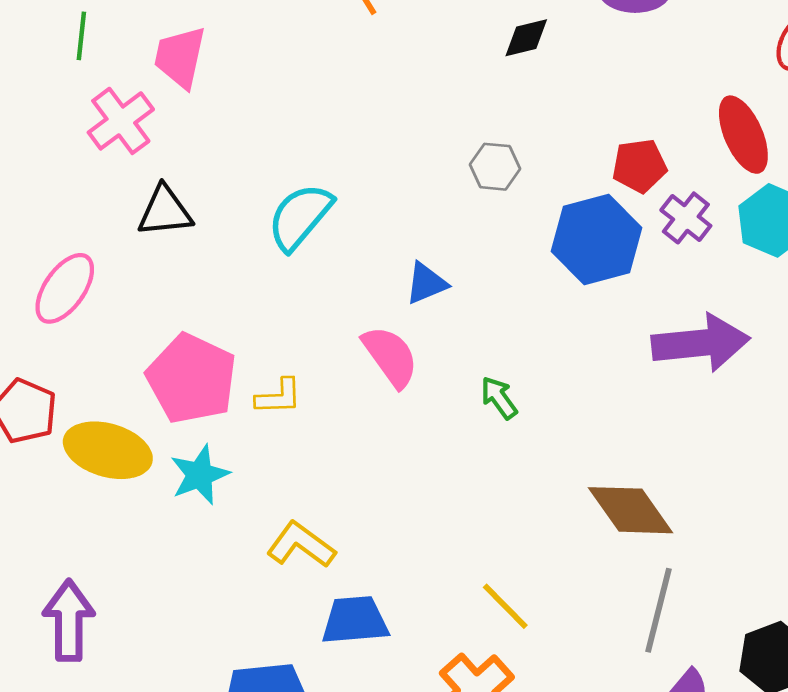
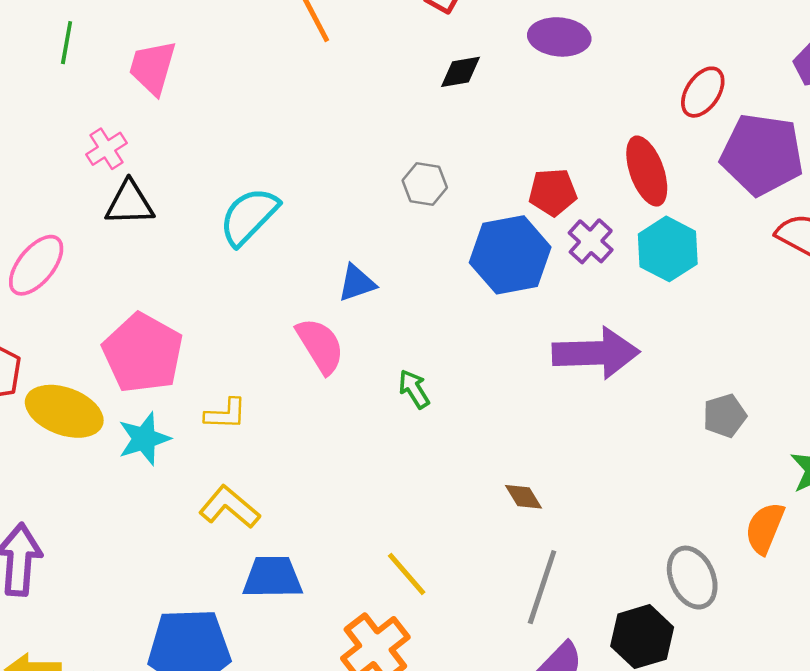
pink cross: (121, 121) -> (106, 149), moved, size x0.7
yellow L-shape: (279, 397) -> (226, 414), moved
brown diamond: (630, 510) -> (523, 497), size x0.5

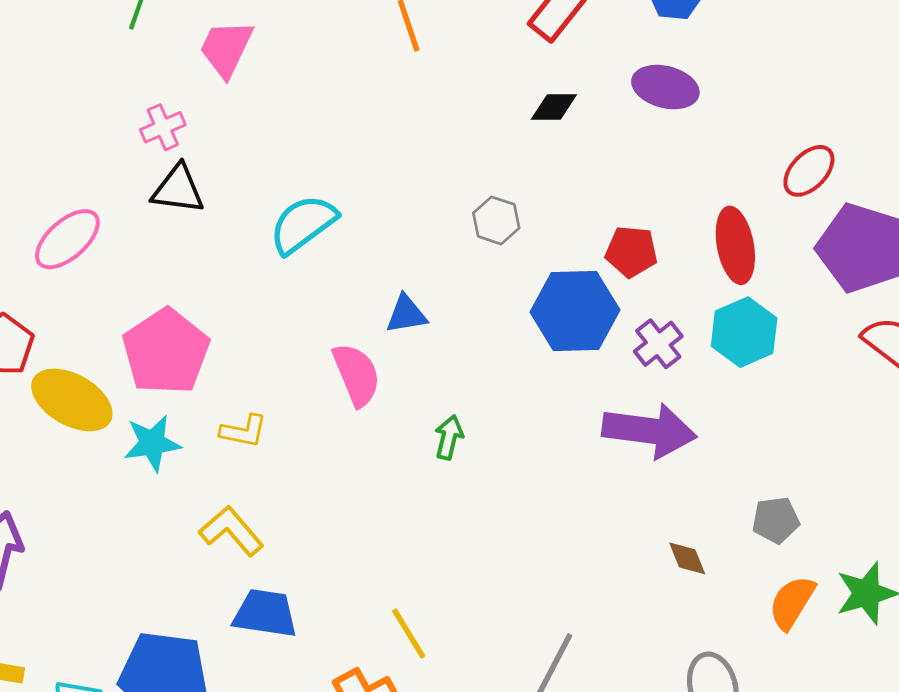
purple cross: (591, 241) -> (658, 344), moved
green arrow: (414, 389) -> (449, 437), turned 36
brown diamond: (523, 497) -> (687, 558), moved
orange semicircle: (765, 528) -> (792, 603), moved

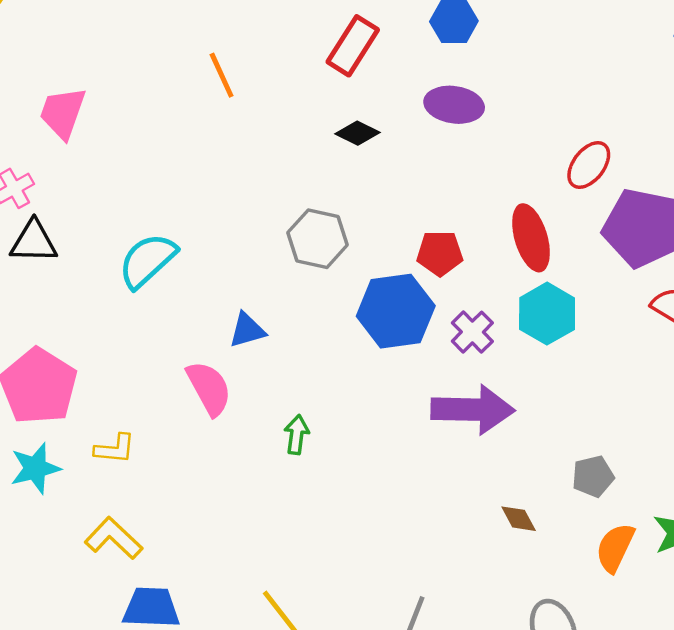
black diamond: (554, 107) -> (358, 133), turned 33
gray hexagon: (496, 220) -> (318, 239), size x1.4

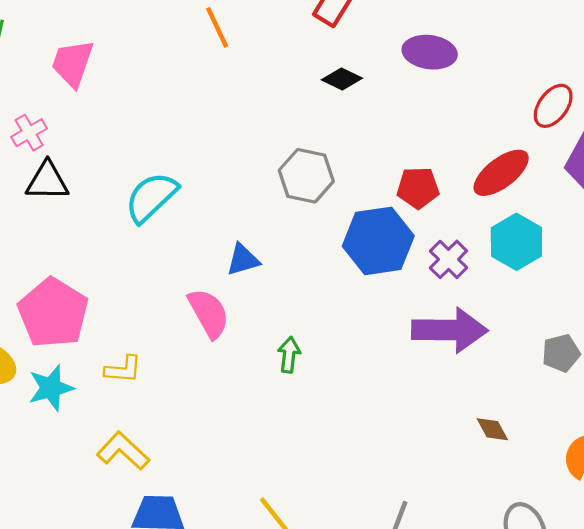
red ellipse: (531, 238) -> (501, 173), turned 70
gray pentagon: (593, 476) -> (561, 353), moved

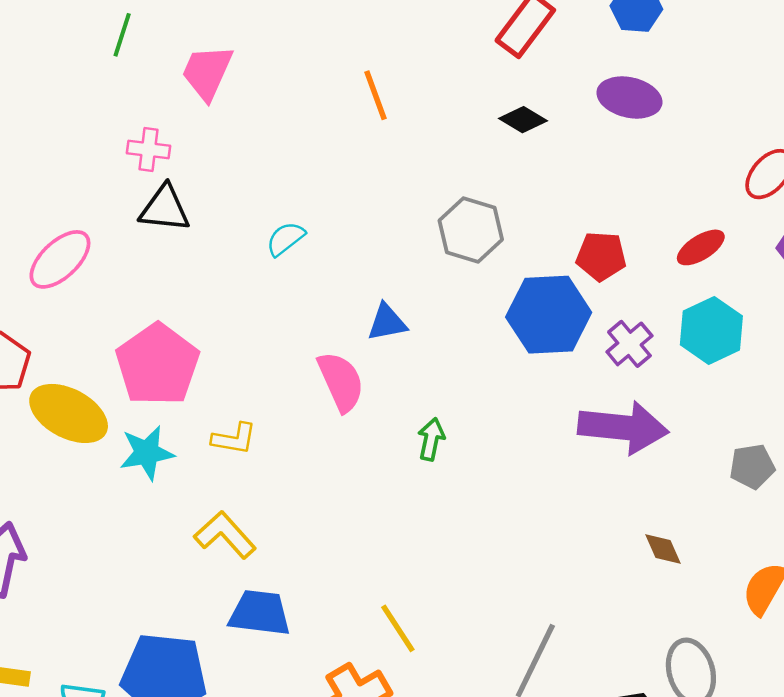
orange line: (217, 27) -> (376, 95), moved
pink cross: (29, 133) -> (148, 150), turned 32
red ellipse: (501, 173) -> (701, 247), size x0.7
cyan semicircle: (151, 197) -> (286, 239), size x0.6

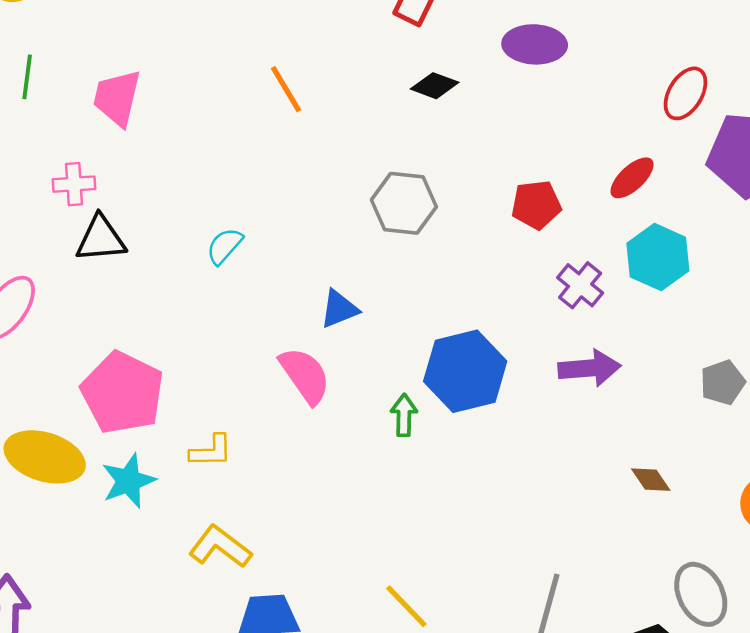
blue hexagon: (549, 315) -> (465, 371), moved
purple arrow: (623, 427) -> (589, 368), size x0.7

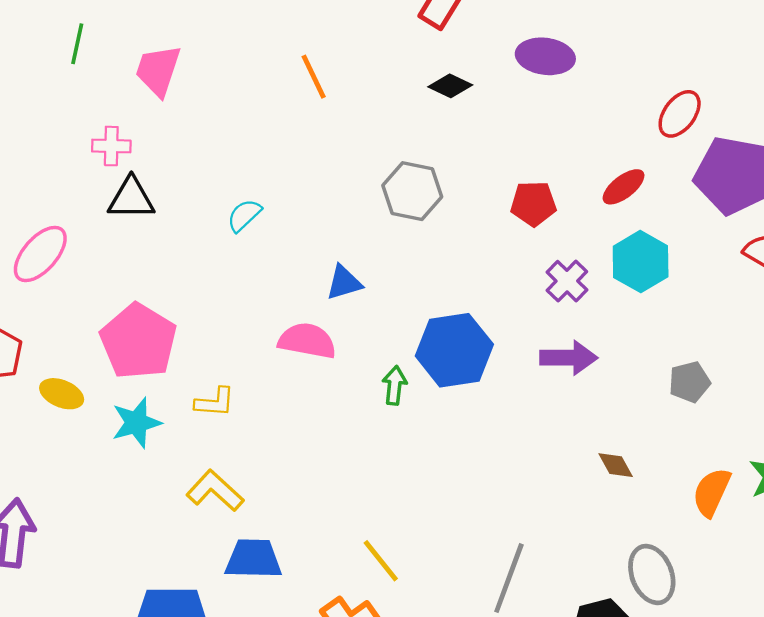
pink semicircle: (305, 375) -> (307, 341), turned -50
yellow ellipse: (45, 457) -> (62, 394), size x0.6

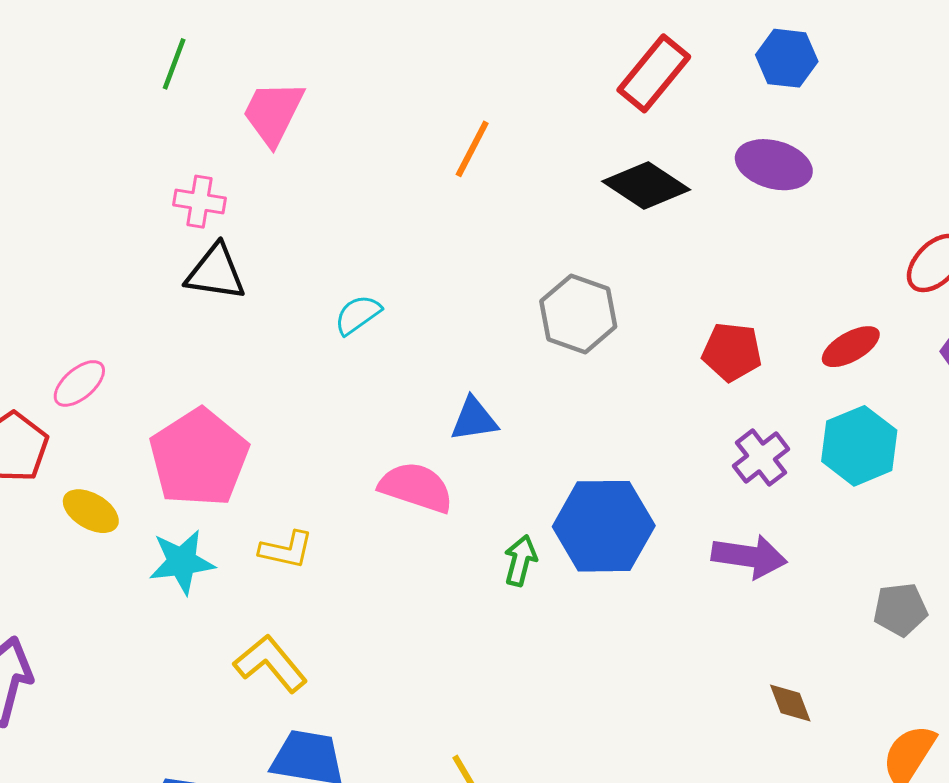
orange line: (314, 77) -> (472, 149), turned 45
black diamond: (450, 86) -> (646, 185), size x1.5
pink ellipse: (40, 254) -> (79, 383), moved, size x0.7

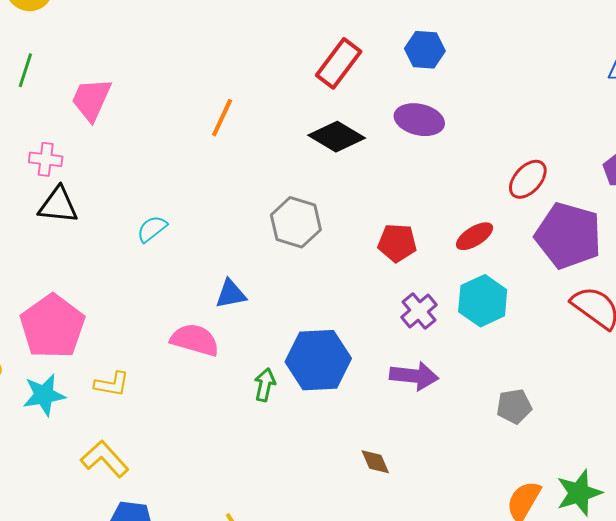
brown diamond: (790, 703) -> (375, 462), moved

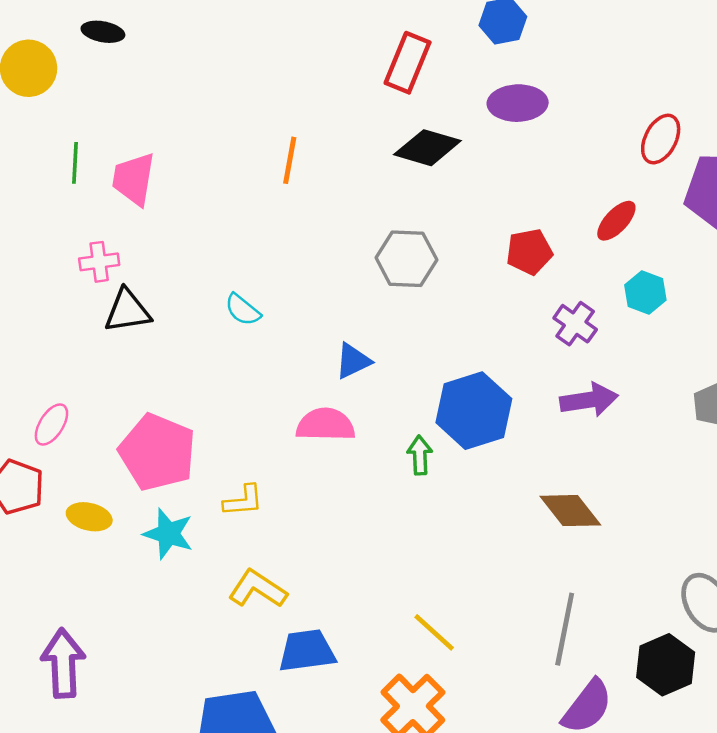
green line: (25, 70) -> (75, 163), moved
cyan semicircle: (152, 229) -> (243, 310), turned -88
cyan hexagon: (483, 301) -> (645, 293), size x0.7
cyan star: (44, 395) -> (168, 534), turned -30
brown diamond: (375, 462) -> (570, 511), size x1.6

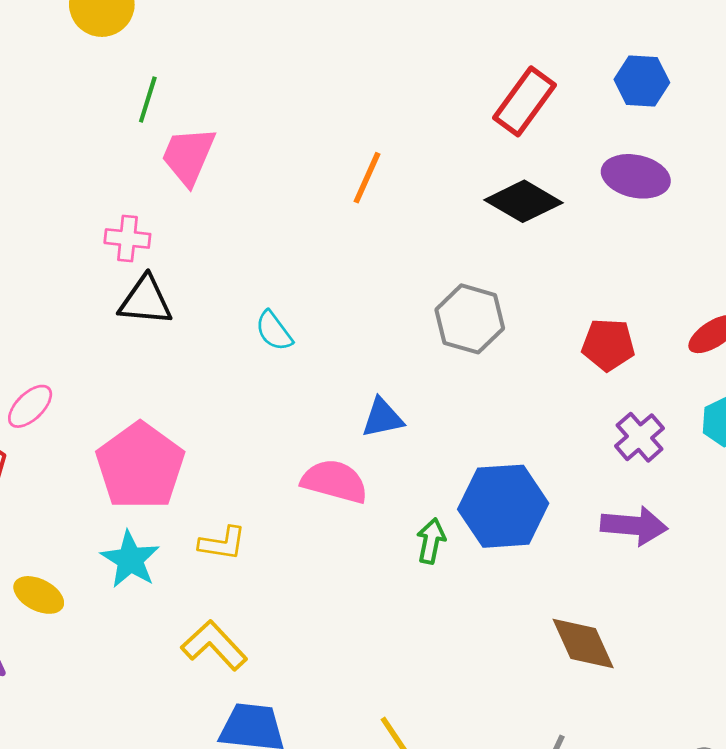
green line: (75, 163) -> (148, 99), moved
yellow ellipse: (89, 517) -> (39, 595), moved

